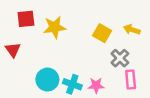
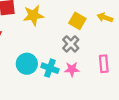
gray cross: (120, 58) -> (71, 44), moved

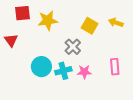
gray cross: (71, 44) -> (73, 47), moved
cyan cross: (50, 68) -> (63, 71), turned -35

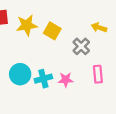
yellow square: (90, 26) -> (52, 31), moved
gray cross: (73, 47) -> (81, 46), moved

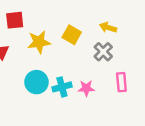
yellow star: (27, 25) -> (39, 42), moved
yellow arrow: (99, 28) -> (108, 27), moved

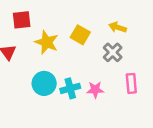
yellow star: (39, 42) -> (47, 42), turned 30

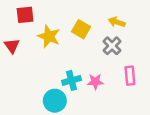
cyan circle: (44, 83) -> (55, 101), moved

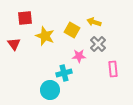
yellow arrow: (117, 22) -> (94, 22), moved
pink star: (95, 82) -> (79, 56), moved

